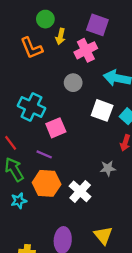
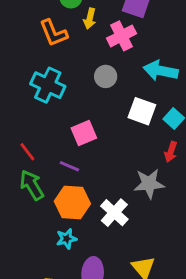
cyan cross: (31, 107) -> (48, 85), moved
gray star: (108, 168) -> (149, 184), size x1.5
cyan star: (19, 201) -> (67, 239), moved

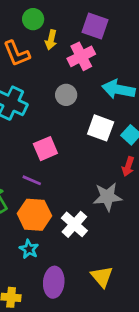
cyan star: (67, 239) -> (29, 249), turned -30

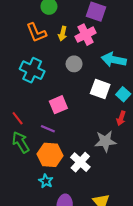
yellow arrow: (51, 40) -> (63, 34), moved

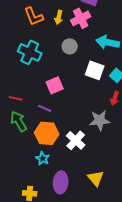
red line: (18, 118) -> (16, 98), turned -40

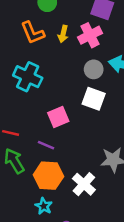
gray circle: (70, 46) -> (94, 69), moved
white square: (95, 70) -> (94, 99), moved

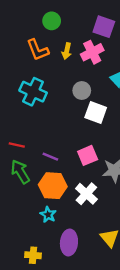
gray circle: (94, 69) -> (82, 90), moved
pink square: (58, 117) -> (88, 155), moved

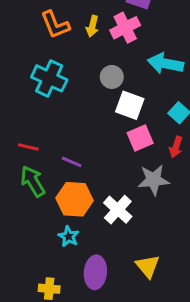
pink square: (88, 155) -> (140, 138), moved

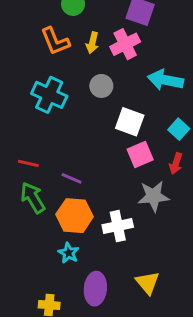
gray circle: (112, 77) -> (101, 86), moved
white cross: (118, 210) -> (118, 226), turned 36

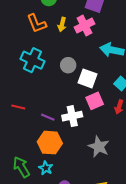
gray circle: (101, 86) -> (68, 65), moved
gray star: (154, 196) -> (99, 147), moved, turned 30
green arrow: (33, 198) -> (21, 167), moved
white cross: (118, 226) -> (72, 116), moved

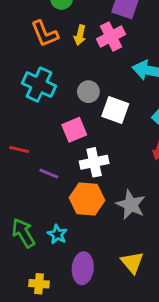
pink square: (95, 101) -> (74, 130), moved
purple line: (48, 117) -> (49, 174), moved
orange hexagon: (50, 143) -> (87, 199), moved

